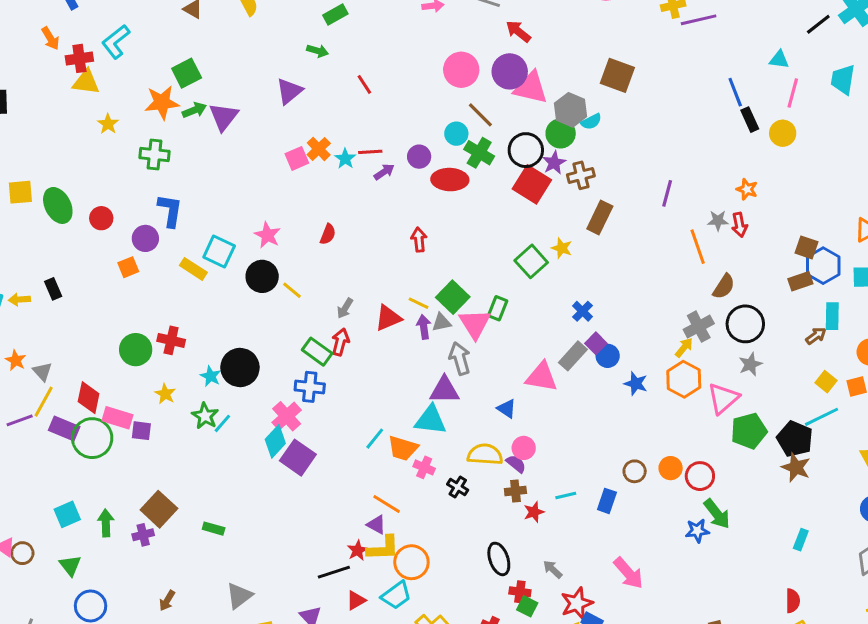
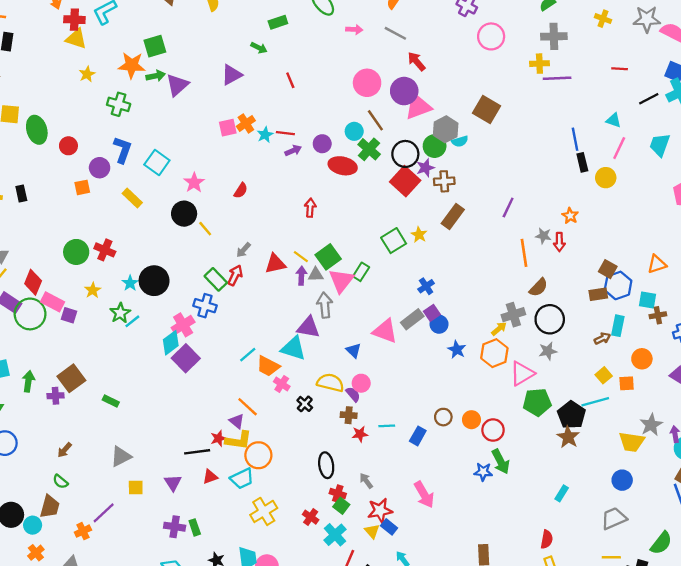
pink triangle: (531, 88) -> (418, 107), turned -44
cyan square: (219, 252) -> (157, 162), moved

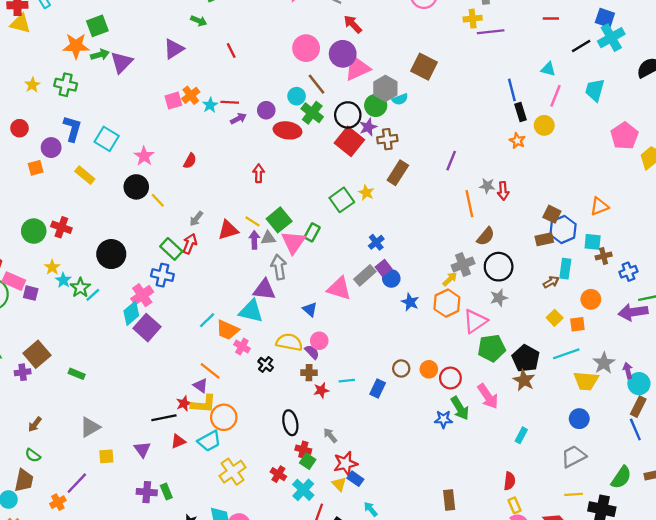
yellow star: (87, 74) -> (32, 85), moved
orange star: (570, 216) -> (517, 141), moved
cyan star: (130, 283) -> (63, 280), moved
cyan line: (595, 402) -> (566, 354), moved
pink arrow: (424, 495) -> (488, 396), moved

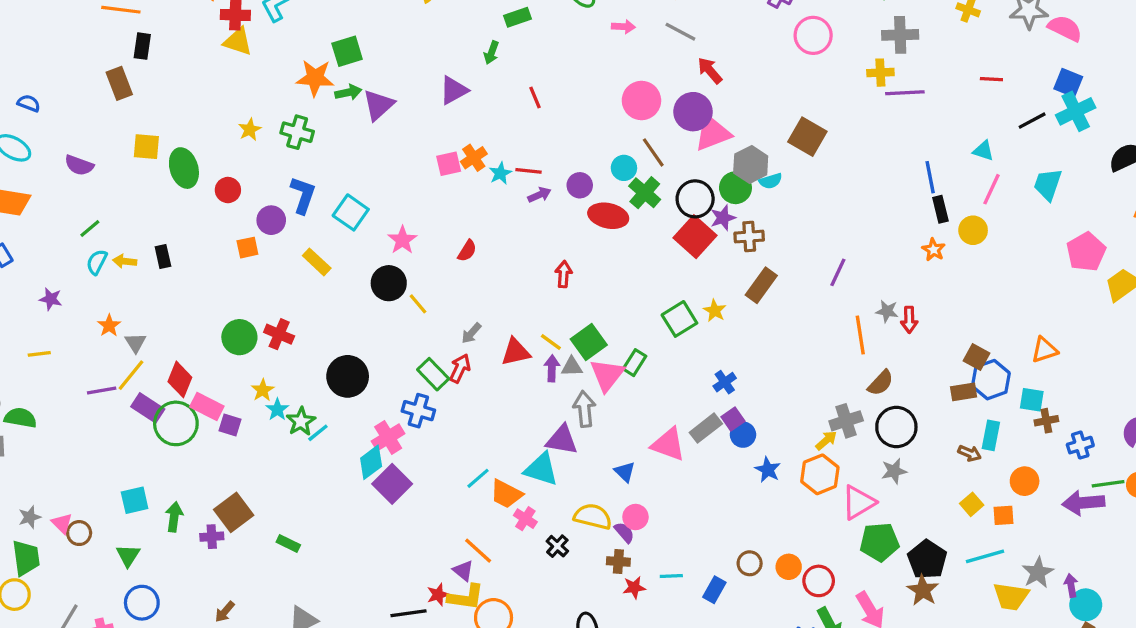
green arrow: (199, 21) -> (491, 53), turned 84
brown arrow: (551, 282) -> (970, 453), turned 49

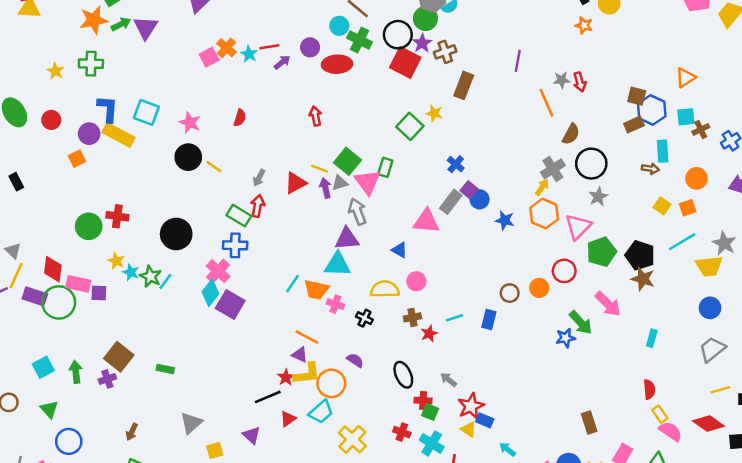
yellow rectangle: (317, 262) -> (118, 135), moved, size x1.4
purple semicircle: (624, 532) -> (355, 360), moved
red circle: (819, 581) -> (564, 271), moved

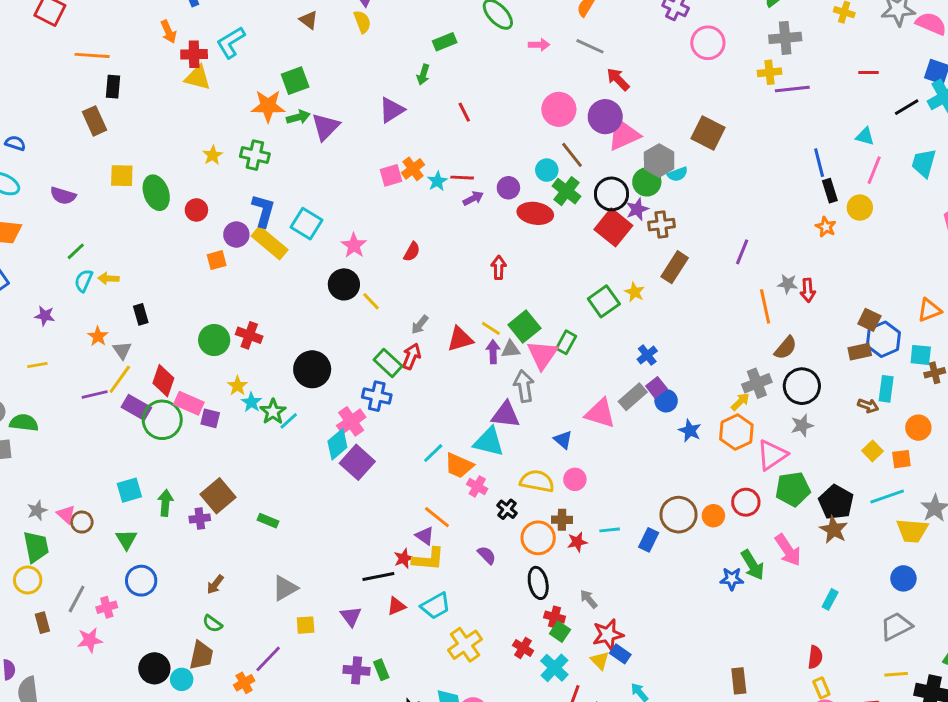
black rectangle: (16, 182) -> (141, 314), moved
brown circle: (510, 293) -> (679, 515), size x1.6
orange circle: (331, 383) -> (538, 538), moved

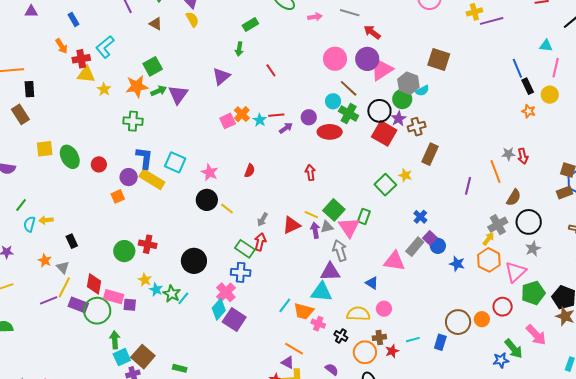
yellow star: (213, 155) -> (104, 89), moved
purple line: (742, 252) -> (468, 186), moved
cyan square: (129, 490) -> (122, 357), moved
green arrow: (165, 503) -> (115, 340), moved

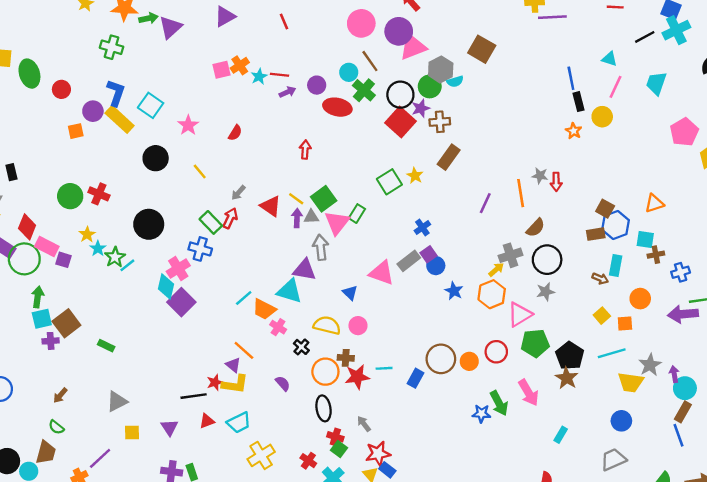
black circle: (207, 200) -> (156, 158), moved
red triangle: (291, 225) -> (271, 206), turned 48
cyan diamond: (219, 309) -> (166, 287), turned -40
red star: (392, 351) -> (357, 377), size x1.5

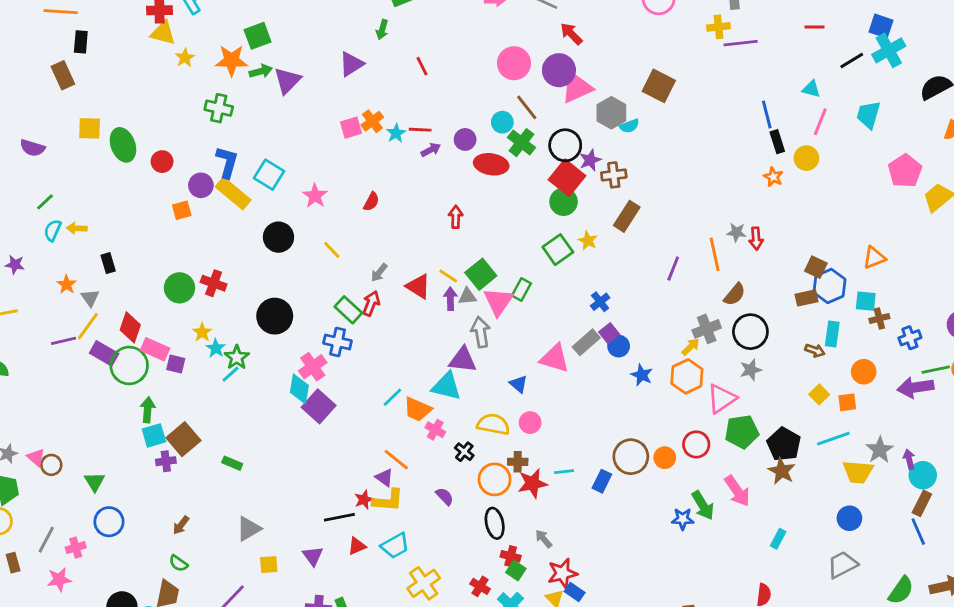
green circle: (430, 86) -> (564, 202), moved
cyan line: (127, 265) -> (231, 374), moved

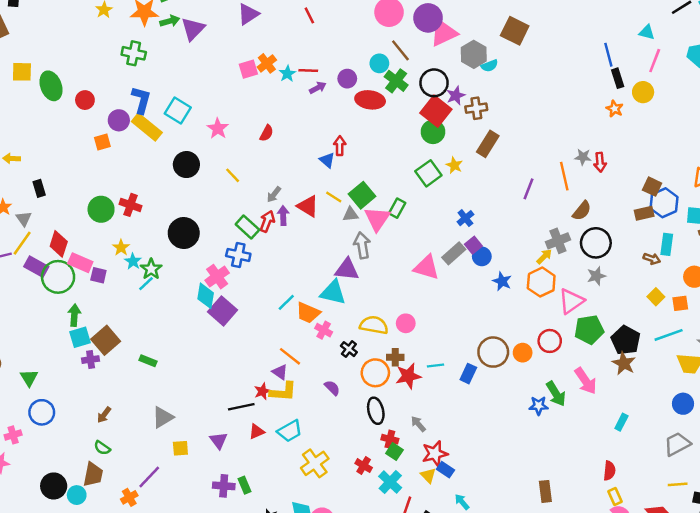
purple arrow: (450, 299) -> (283, 216), moved
blue triangle: (519, 384) -> (327, 160), moved

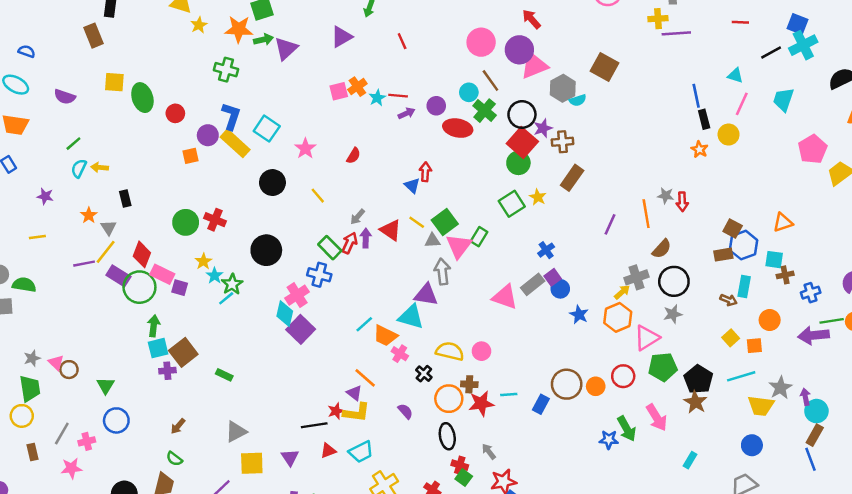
yellow square: (180, 448) -> (252, 463), size x1.5

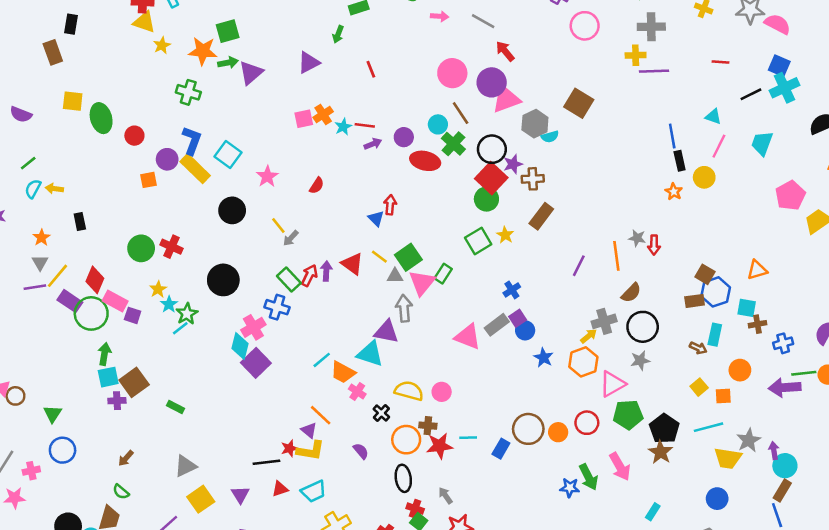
gray arrow: (358, 217) -> (291, 238), moved
gray triangle: (109, 228) -> (40, 263), moved
yellow square: (252, 463) -> (201, 499), turned -35

